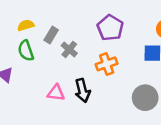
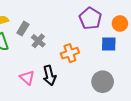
purple pentagon: (110, 28) -> (90, 18), moved
pink triangle: (56, 93) -> (27, 78), turned 35

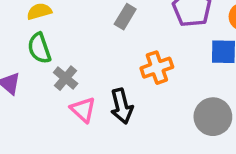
gray rectangle: (23, 29) -> (125, 17), moved
gray cross: (38, 41) -> (66, 78), moved

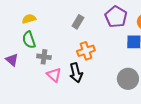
orange cross: (157, 68) -> (86, 51), moved
gray cross: (66, 78) -> (44, 57), turned -32

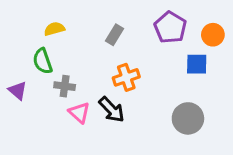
yellow semicircle: (29, 19) -> (54, 29), moved
black arrow: (76, 73) -> (112, 110), turned -30

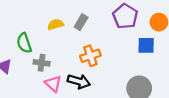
yellow semicircle: (54, 29) -> (56, 24), moved
black arrow: (112, 110) -> (79, 81), turned -30

